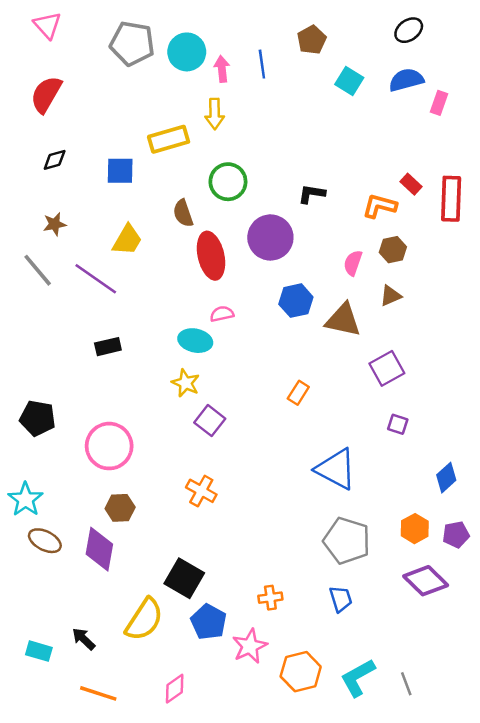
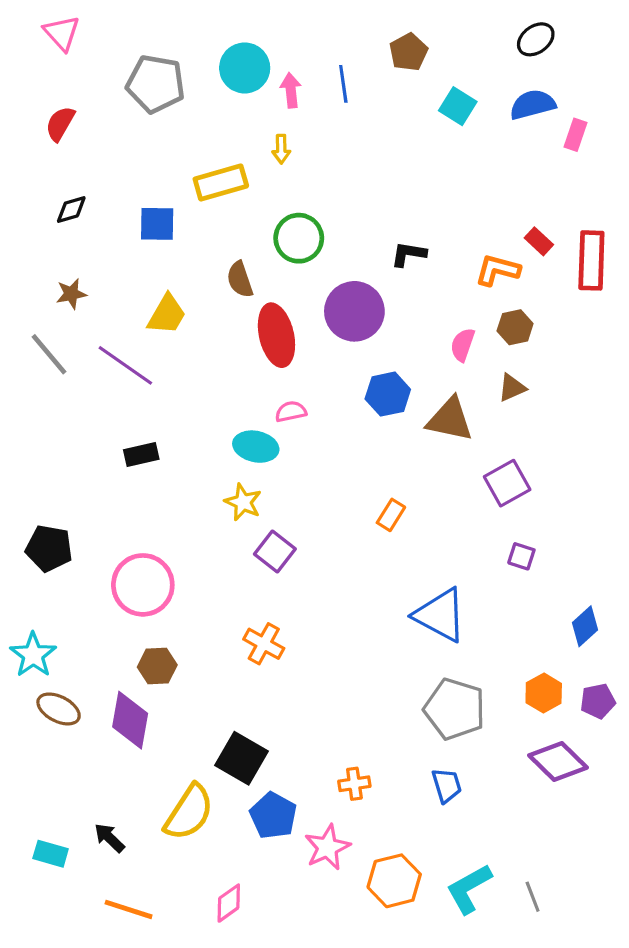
gray pentagon: (132, 43) -> (156, 84), moved
red semicircle: (46, 94) -> (60, 124), size x0.7
yellow arrow: (215, 114) -> (281, 149), size x0.7

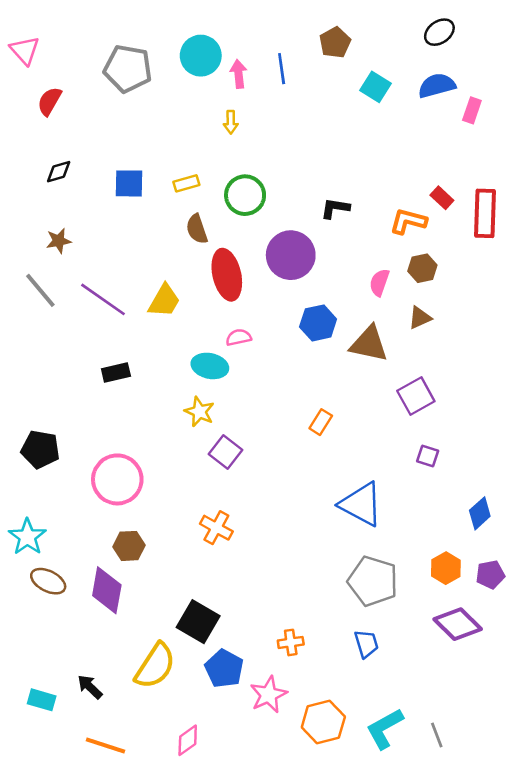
pink triangle: (62, 33) -> (25, 50), moved
yellow rectangle: (221, 182) -> (186, 183), moved, size x0.6
yellow trapezoid: (167, 315) -> (164, 301), moved

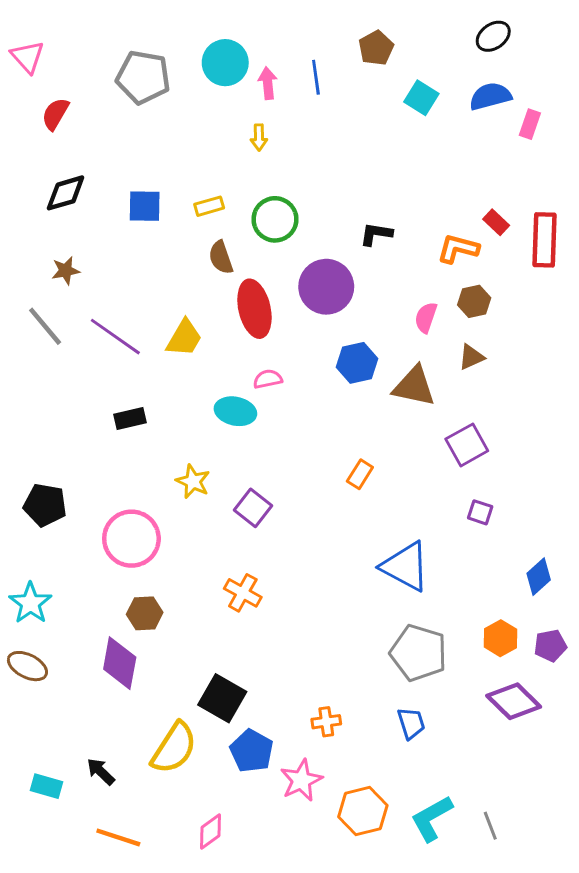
black diamond: (59, 172) -> (66, 193), size x1.4
yellow star: (199, 412) -> (193, 482), moved
brown ellipse: (48, 581) -> (27, 666), moved

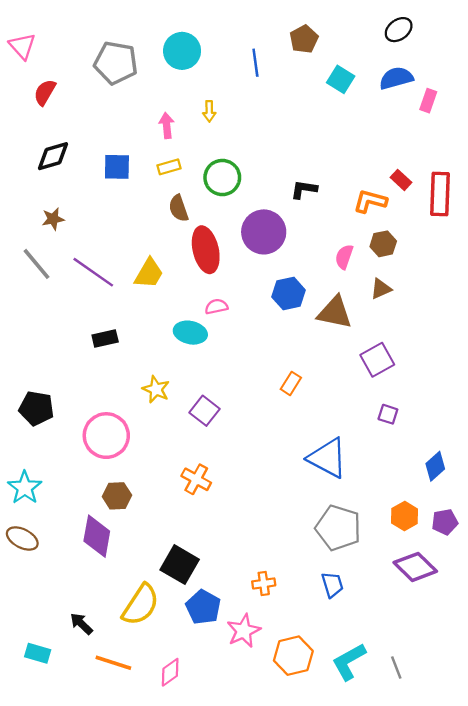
pink arrow: (268, 83) -> (167, 125), moved
cyan rectangle: (47, 786) -> (38, 653), moved
orange line: (118, 837) -> (113, 663), moved

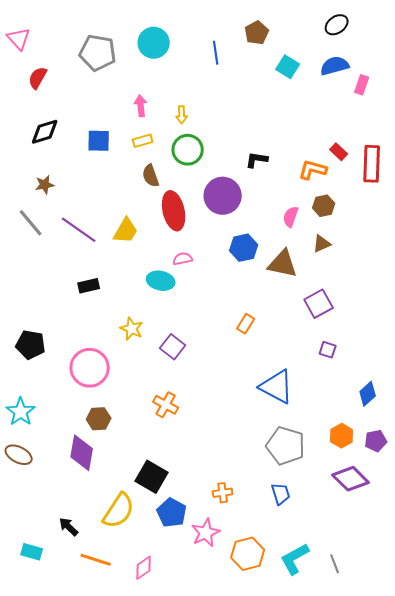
yellow arrow: (209, 111) -> (182, 115), moved

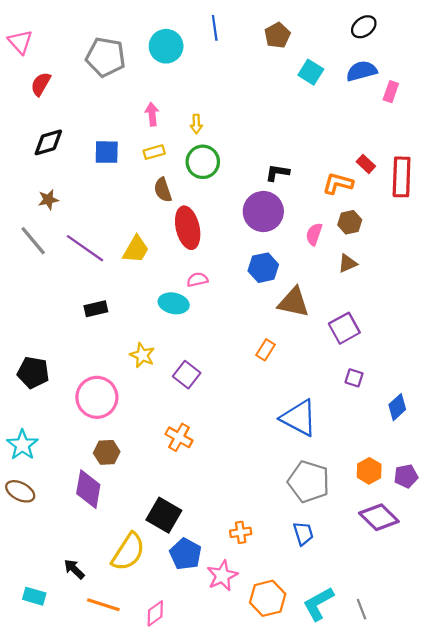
blue line: (216, 53) -> (215, 28), moved
purple circle: (223, 196) -> (263, 212), moved
brown triangle: (283, 264) -> (294, 302), moved
blue diamond: (368, 394) -> (397, 407), moved

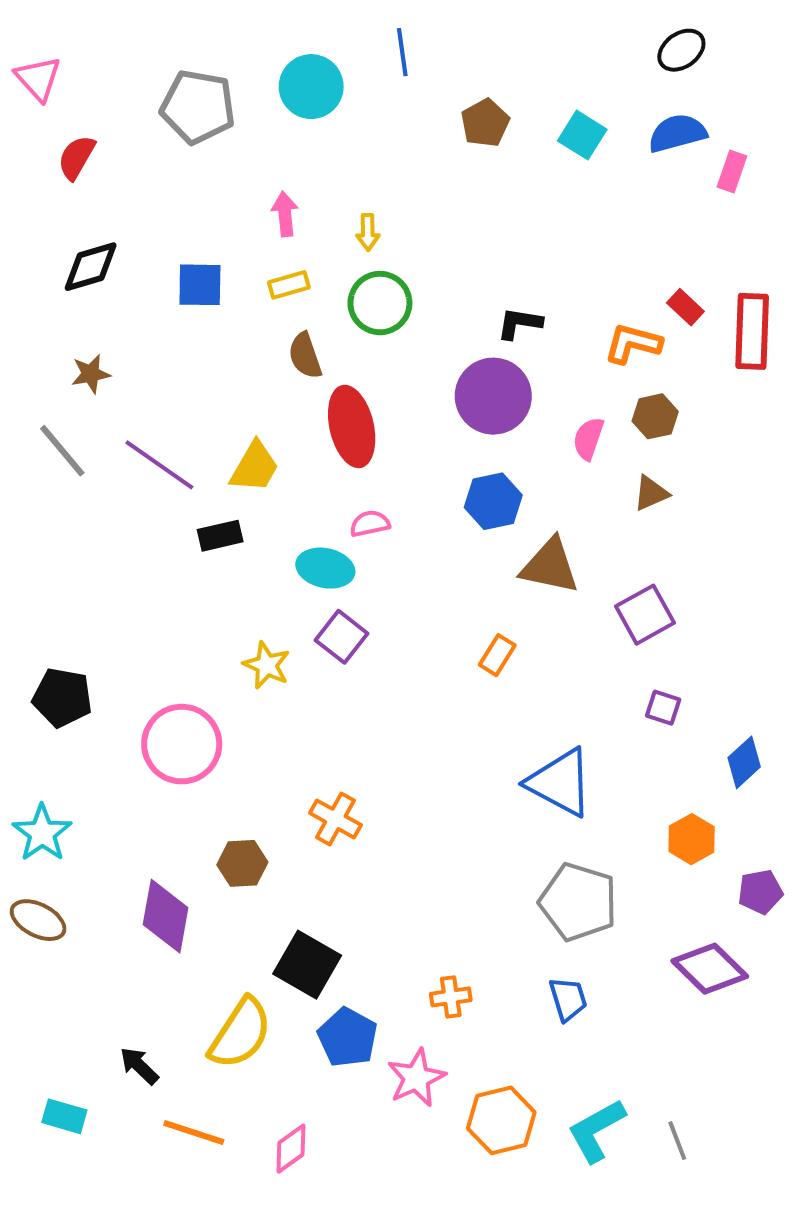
brown pentagon: (277, 35) -> (485, 123), moved
black rectangle: (96, 309) -> (220, 536), moved
purple square: (187, 375) -> (342, 637), moved
brown hexagon: (107, 452) -> (242, 863), moved
orange hexagon: (369, 471) -> (692, 839), moved

